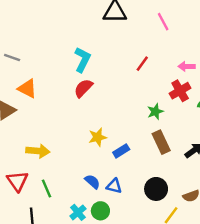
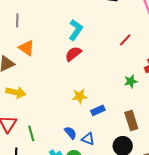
gray line: (12, 58) -> (17, 20), turned 64
brown rectangle: (161, 142) -> (131, 120), moved
yellow arrow: (38, 151) -> (16, 92), moved

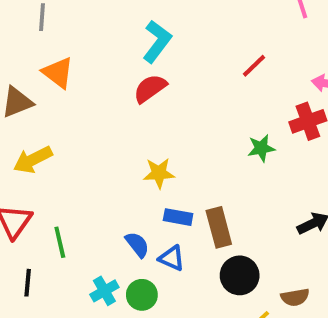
yellow arrow: (16, 92) -> (33, 160), turned 138
blue rectangle: (98, 110) -> (178, 217), moved, turned 32
brown rectangle: (131, 120) -> (219, 227), moved

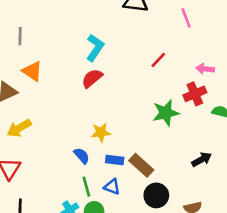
green star: (261, 148) -> (166, 113), size x1.5
brown rectangle: (219, 227) -> (141, 165), turned -30
green line: (60, 242) -> (86, 187), moved
blue semicircle: (137, 245) -> (82, 156), moved

